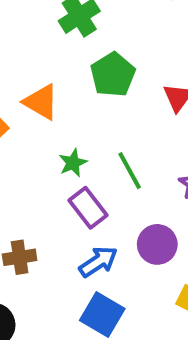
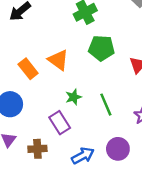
green pentagon: (113, 75) -> (101, 48), turned 30
purple rectangle: (88, 208) -> (60, 123), moved

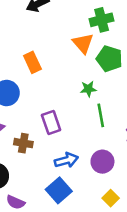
orange triangle: (58, 60) -> (83, 43), moved
green star: (74, 97) -> (88, 89), moved

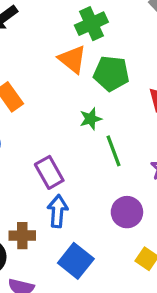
brown cross: (23, 143) -> (22, 236), moved
blue arrow: (66, 160) -> (58, 211), moved, turned -60

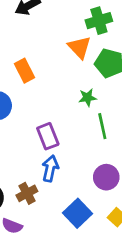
brown cross: (22, 236) -> (27, 193), moved, turned -36
blue square: (76, 261) -> (78, 213), moved

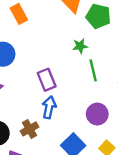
orange rectangle: (25, 71) -> (19, 14), moved

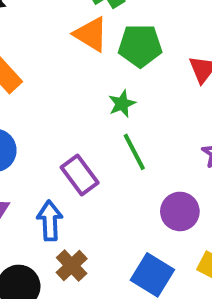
green line: (93, 70) -> (134, 152), moved
blue arrow: (49, 107) -> (50, 221), moved

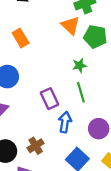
blue arrow: (50, 221) -> (65, 122), moved

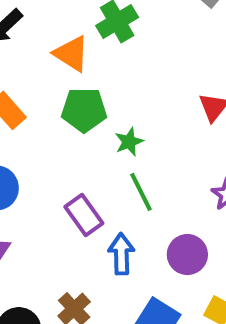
orange triangle: (70, 25) -> (71, 54), moved
green pentagon: (95, 37) -> (84, 110), moved

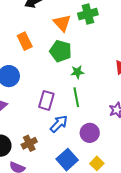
purple rectangle: (84, 215) -> (46, 100), turned 36
blue arrow: (121, 254) -> (59, 124), turned 30

